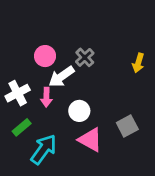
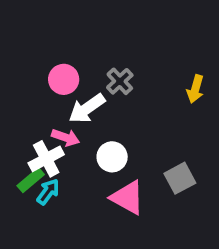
white cross: (18, 93) -> (46, 159), moved
pink arrow: (46, 97) -> (66, 137), turned -72
cyan arrow: (44, 149) -> (48, 192), moved, size x0.6

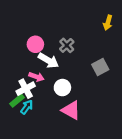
yellow arrow: (195, 89) -> (108, 23), moved
white arrow: (87, 108) -> (48, 61), turned -114
gray square: (180, 178) -> (100, 67), moved

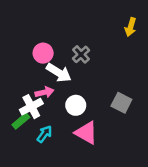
gray square: (100, 67) -> (121, 103), moved, turned -35
pink arrow: (36, 77) -> (44, 92), turned -32
cyan arrow: (27, 107) -> (44, 134), moved

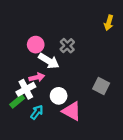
white circle: (76, 105) -> (59, 96), moved

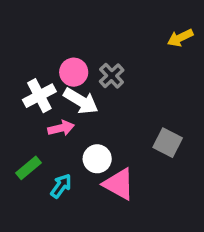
yellow arrow: (109, 23) -> (180, 38), turned 48
pink circle: (36, 45) -> (74, 72), moved
white cross: (26, 89) -> (39, 96), moved

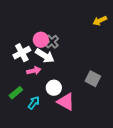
gray cross: (112, 76) -> (52, 42), moved

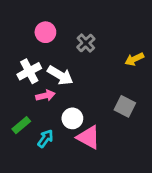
yellow arrow: (100, 21) -> (134, 59), moved
pink circle: (41, 40) -> (45, 32), moved
gray cross: (52, 42) -> (86, 43), moved

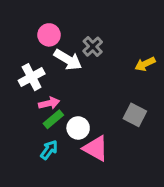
white arrow: (60, 75) -> (68, 60), moved
green rectangle: (21, 125) -> (53, 119), moved

